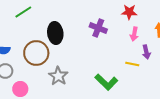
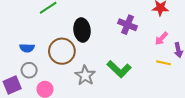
pink arrow: (134, 34) -> (161, 38), moved, turned 32
green L-shape: (106, 82) -> (119, 69), moved

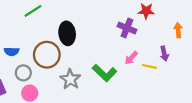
purple cross: (128, 25) -> (127, 28), moved
pink arrow: (161, 38) -> (131, 58), moved
gray circle: (29, 70) -> (23, 73), moved

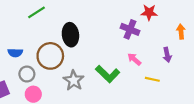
pink arrow: (131, 58) -> (134, 59), turned 88
yellow line: (149, 66) -> (152, 79), moved

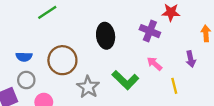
black ellipse: (70, 35) -> (106, 36), moved
gray circle: (27, 74) -> (26, 80), moved
yellow line: (152, 79) -> (174, 86), turned 64

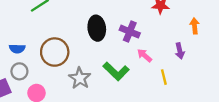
purple cross: (150, 31) -> (130, 32), moved

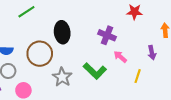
black ellipse: (97, 28) -> (62, 32), moved
yellow line: (164, 77) -> (138, 76), turned 32

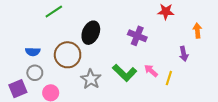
black ellipse: (62, 32) -> (91, 33), turned 30
pink arrow: (120, 57) -> (151, 71), moved

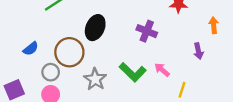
blue semicircle: (33, 52) -> (31, 49), turned -40
gray circle: (35, 73) -> (51, 72), moved
yellow line: (169, 78) -> (182, 90), moved

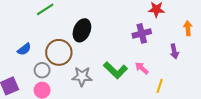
purple cross: (147, 31) -> (142, 33), moved, turned -36
gray star: (95, 79) -> (82, 76), turned -30

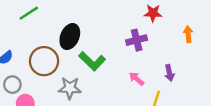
purple arrow: (174, 51) -> (169, 73), moved
gray circle: (42, 70) -> (12, 85), moved
green L-shape: (116, 70) -> (92, 61), moved

